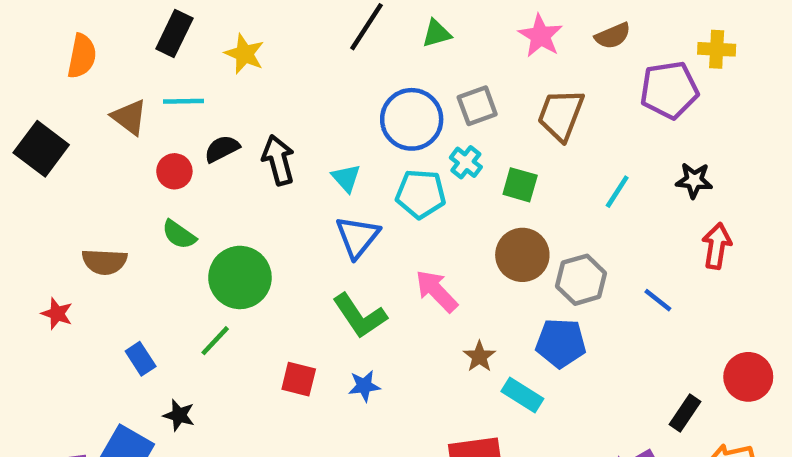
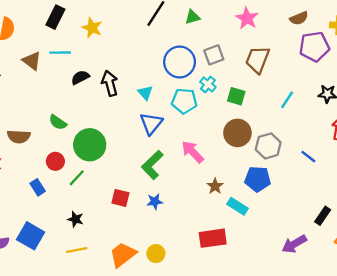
brown semicircle: (613, 36) -> (299, 18), moved
red circle: (174, 171) -> (55, 161), moved
green L-shape: (360, 316) -> (152, 165), turned 80
black star: (179, 415) -> (75, 219), moved

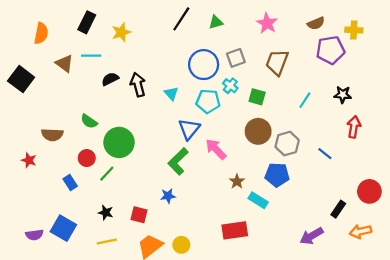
yellow star: (92, 28) -> (121, 32), turned 30
blue triangle: (151, 123) -> (189, 129), moved
red square: (120, 198) -> (139, 215), moved
blue star: (155, 202) -> (168, 196), moved

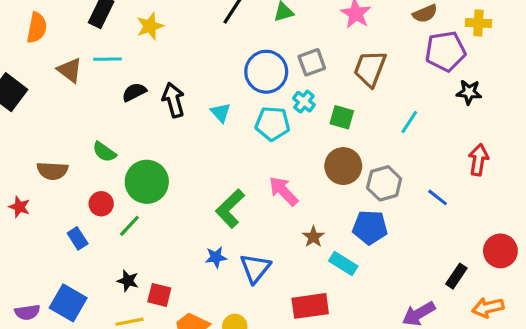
black star: (343, 95) -> (469, 92), moved
blue triangle: (189, 129) -> (255, 268), moved
red square: (139, 215) -> (159, 295), moved

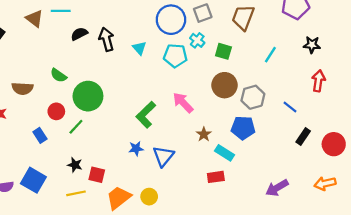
black star: (469, 92) -> (312, 45), moved
black rectangle: (456, 276) -> (303, 137), moved
red rectangle: (310, 306) -> (216, 177), moved, size x0.7

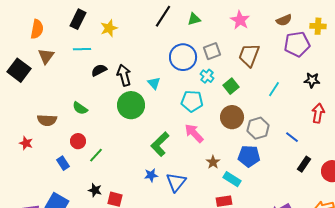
brown triangle: (34, 19) -> (46, 56), moved, turned 30
green square: (223, 51) -> (231, 86), turned 35
cyan pentagon: (175, 56) -> (192, 101), moved
green circle: (88, 96) -> (131, 105), moved

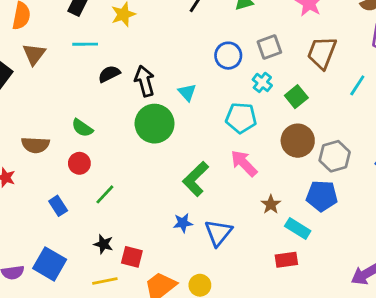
blue circle: (183, 57) -> (228, 56), size x0.7
cyan line: (274, 89) -> (357, 85), moved
red circle: (78, 141) -> (79, 163), moved

